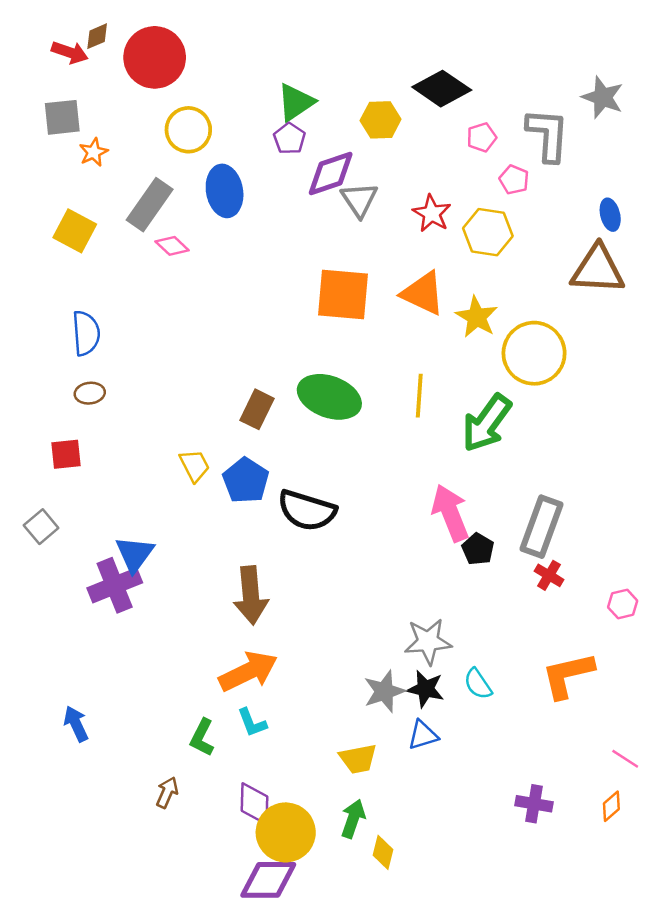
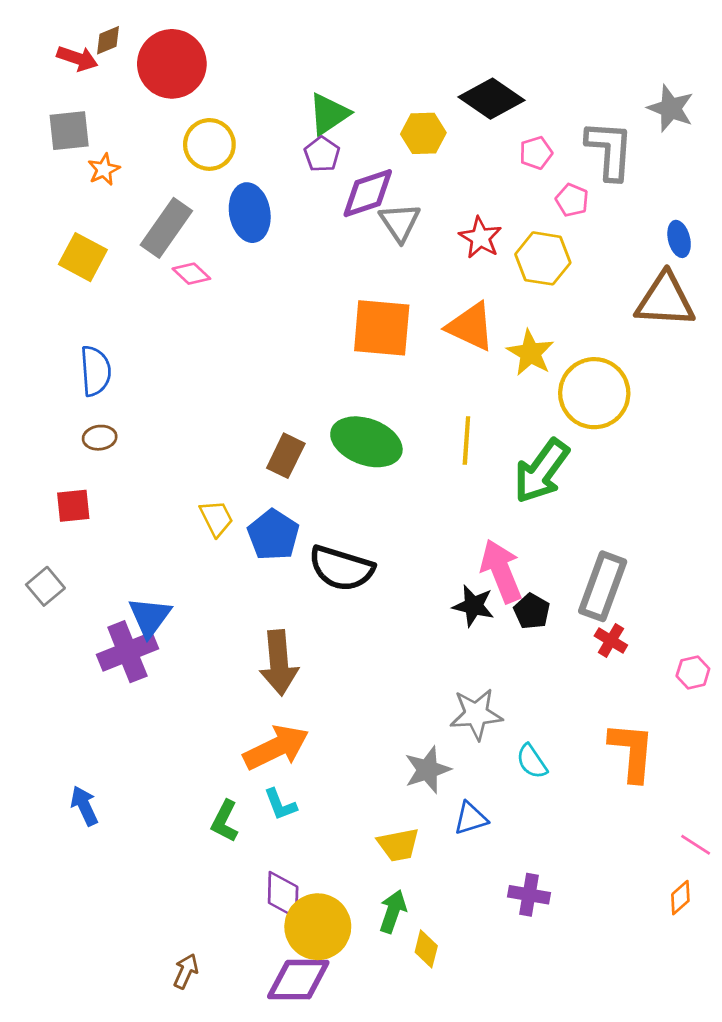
orange L-shape: (568, 675) -> (632, 752), turned 108
black star: (425, 689) -> (473, 606), moved
brown arrow: (167, 792) -> (186, 971), moved
purple cross: (534, 804) -> (529, 895), moved

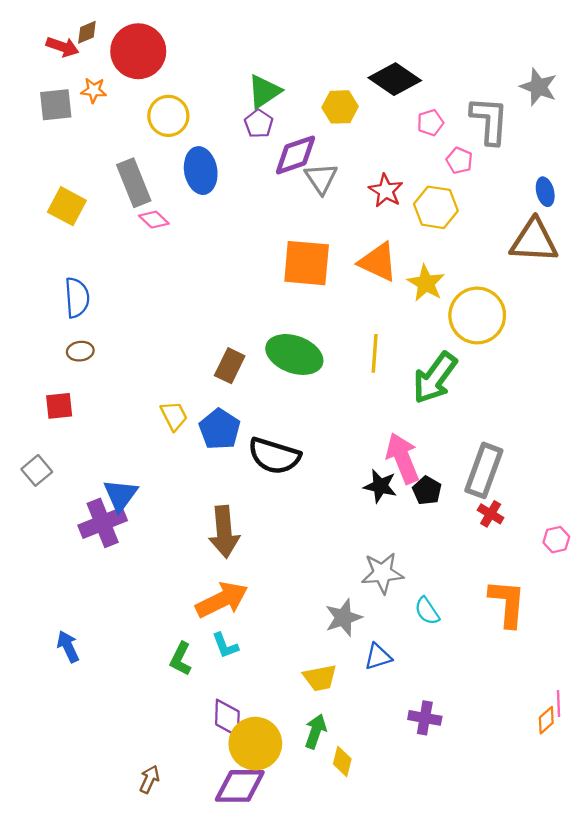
orange star: (104, 169) -> (94, 90), moved, turned 30
gray rectangle: (166, 228) -> (134, 183), turned -57
pink line: (696, 845) -> (559, 703), moved, turned 55

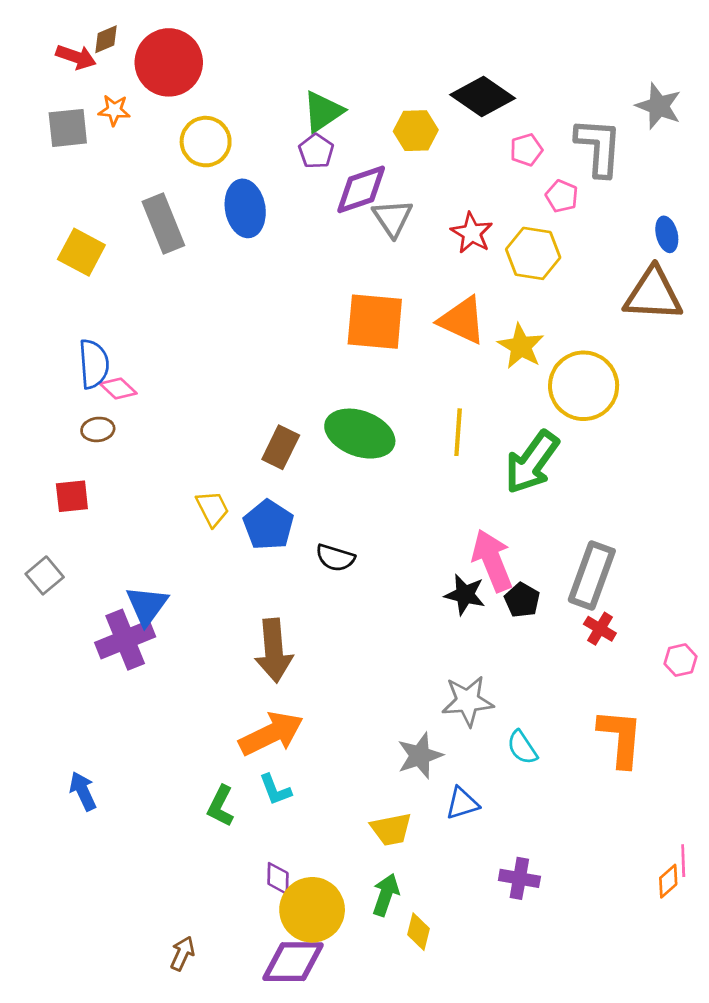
pink diamond: (154, 220) -> (118, 389), moved
black semicircle: (274, 456) -> (335, 558), size x0.6
purple diamond: (227, 718) -> (278, 878), size x0.7

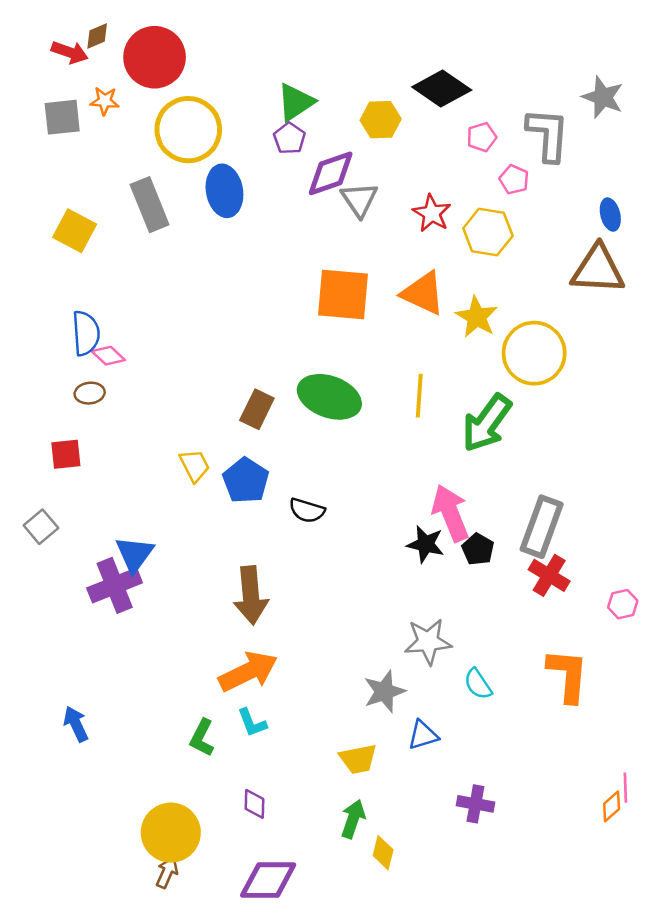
yellow circle: (206, 142) -> (188, 130), size x1.4
red cross: (600, 629) -> (549, 575), size x1.4
yellow circle: (312, 910) -> (171, 833), moved

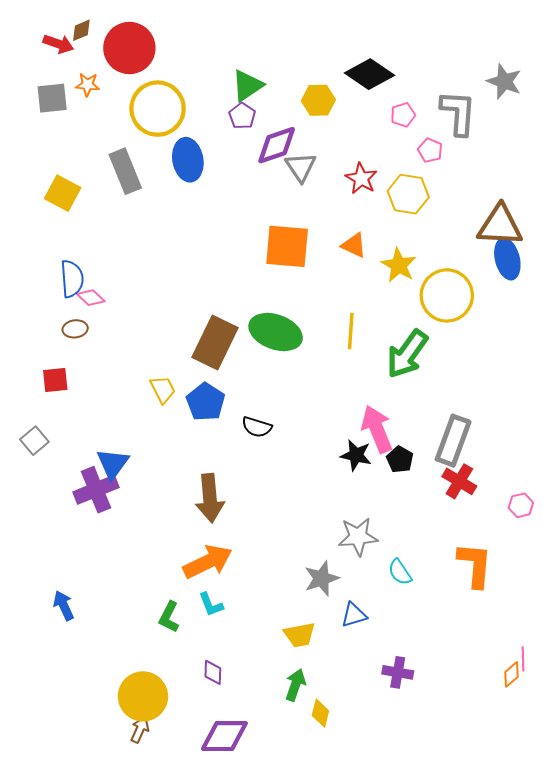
blue ellipse: (610, 215) -> (507, 259), moved, size x1.5
orange triangle: (423, 293) -> (354, 245), size x0.7
brown rectangle: (257, 409) -> (215, 342), size x1.6

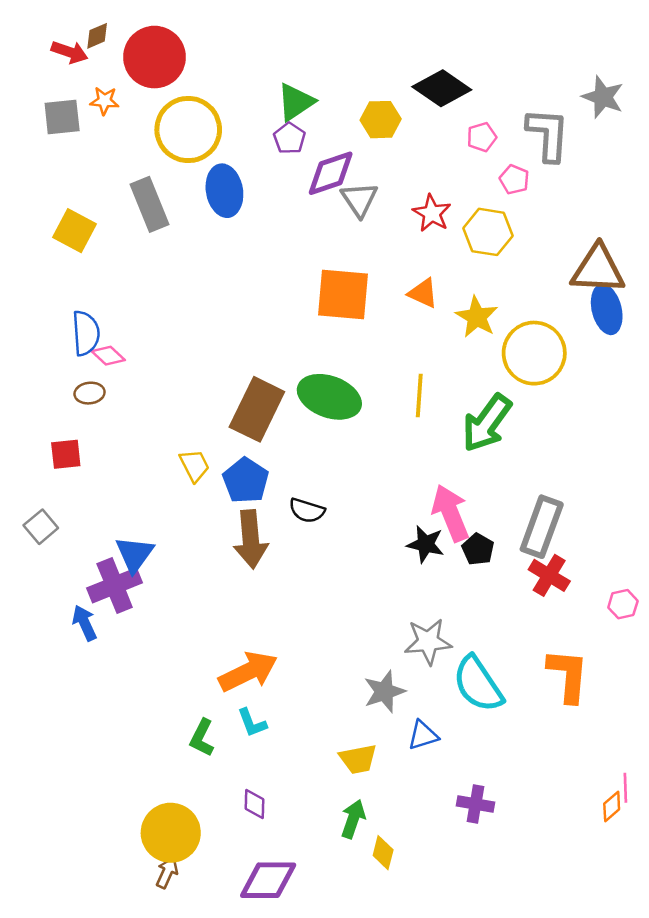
brown arrow: (210, 498) -> (251, 539), moved
cyan semicircle: (400, 572) -> (478, 684), size x1.8
blue arrow: (64, 606) -> (85, 623), moved

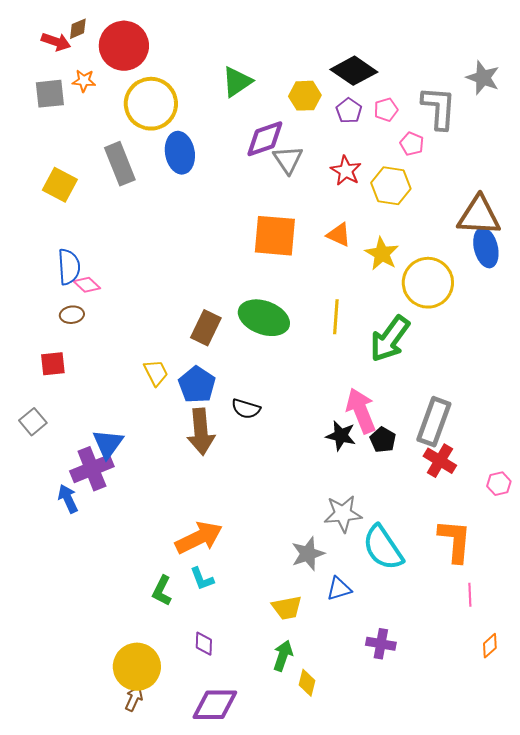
purple pentagon: (289, 138) -> (349, 111), moved
brown rectangle: (257, 409) -> (206, 328), size x0.7
pink line: (625, 788) -> (470, 595), moved

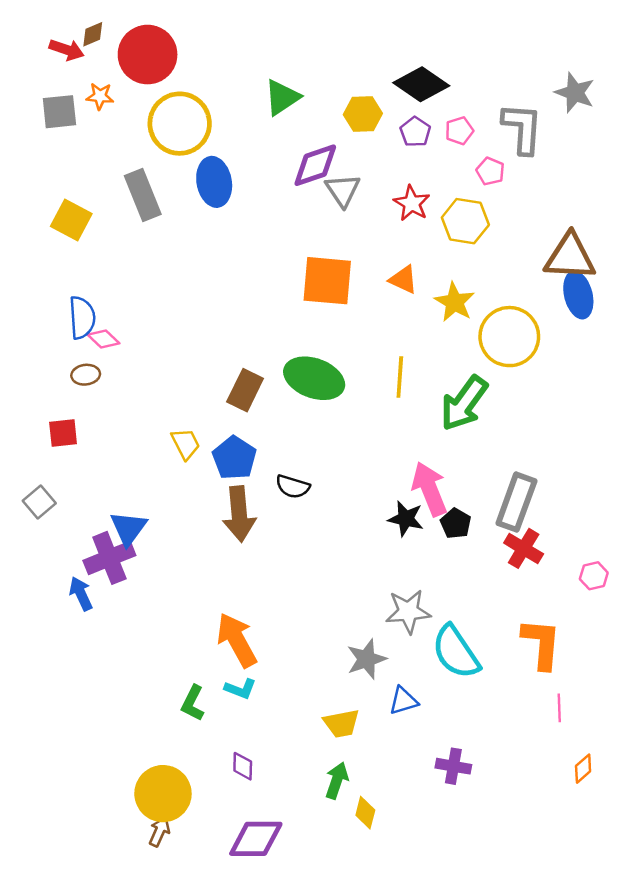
orange arrow: (199, 538) -> (237, 640), turned -93
cyan L-shape: (202, 579) -> (240, 689), turned -48

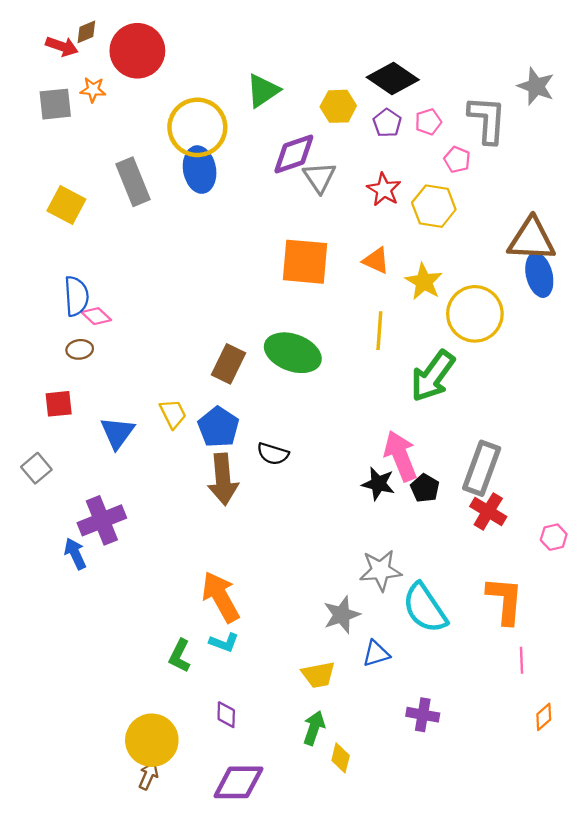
yellow circle: (180, 124) -> (197, 127), moved
yellow line: (400, 377) -> (379, 331), moved
blue triangle: (128, 528) -> (117, 433), moved

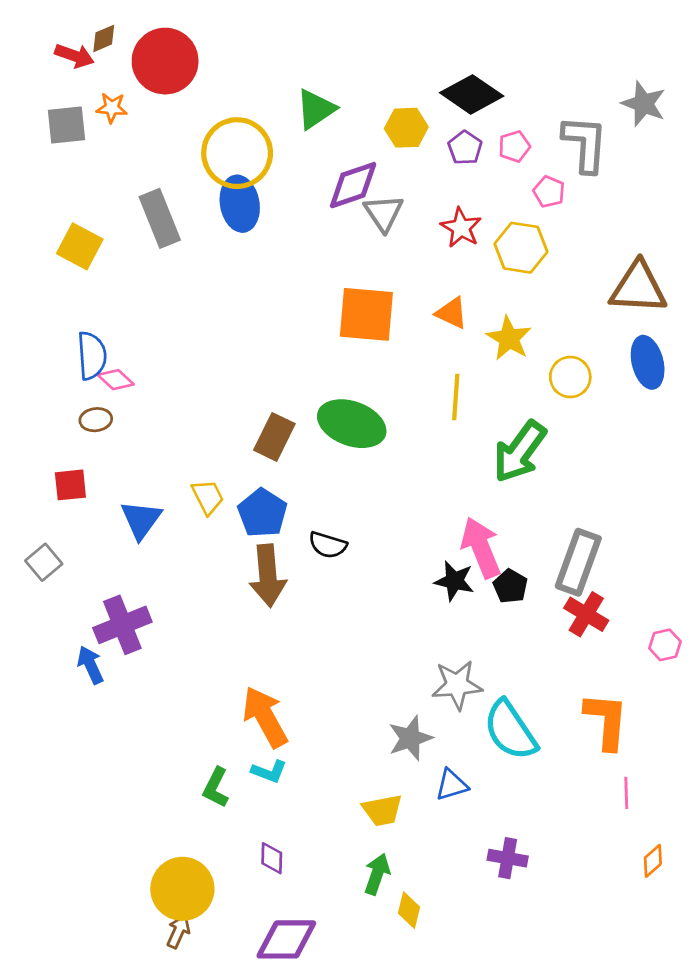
blue ellipse: (539, 275) -> (648, 362), moved
yellow circle: (475, 314) -> (570, 377), size x0.6

